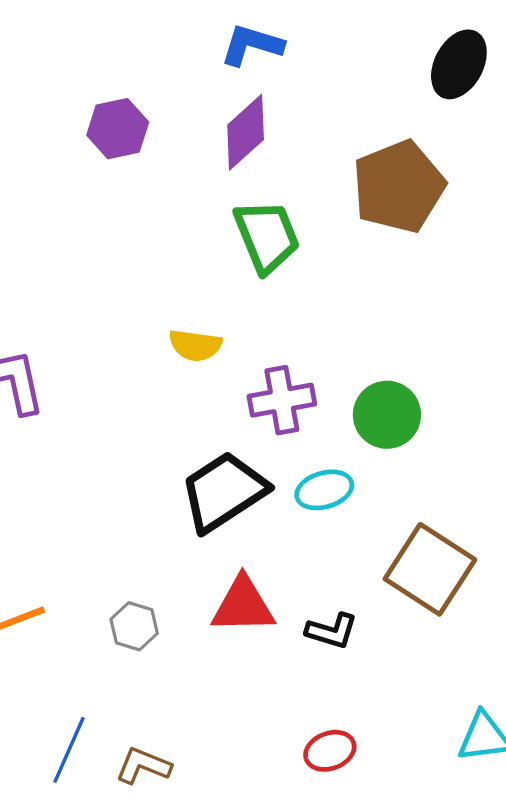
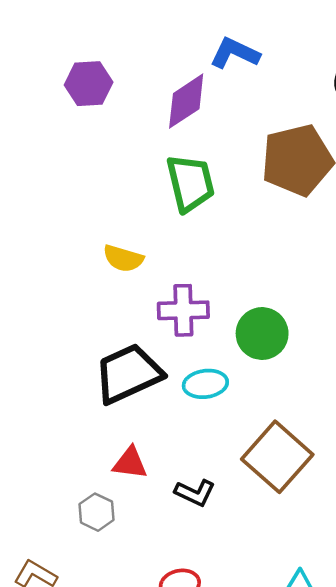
blue L-shape: (252, 45) -> (235, 53), moved
red triangle: (243, 605) -> (130, 463), size x0.7
gray hexagon: (134, 626) -> (96, 512), moved

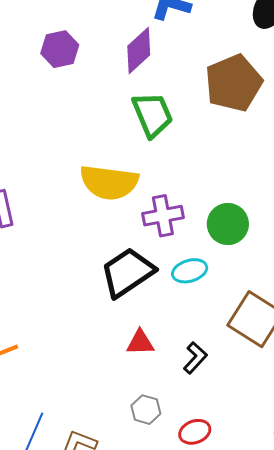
yellow semicircle: (123, 258) -> (109, 182), size x1.8
black L-shape: (195, 493) -> (195, 358), turned -64
gray hexagon: (96, 512) -> (146, 410), moved

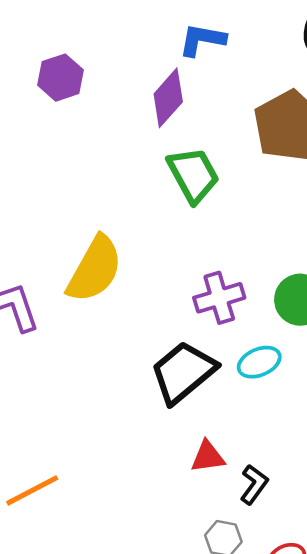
purple hexagon: (60, 49) -> (61, 78), moved
yellow semicircle: (109, 182) -> (95, 269), moved, turned -62
black L-shape: (195, 358) -> (254, 484), moved

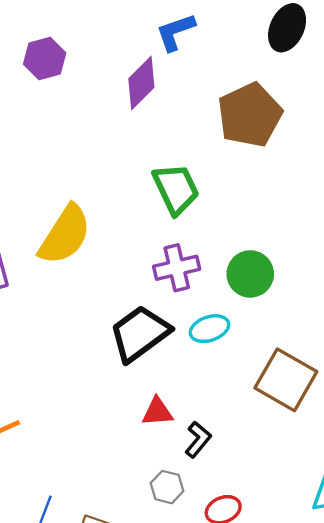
blue L-shape: (202, 40) -> (176, 32), turned -33
green trapezoid: (193, 175) -> (176, 189), moved

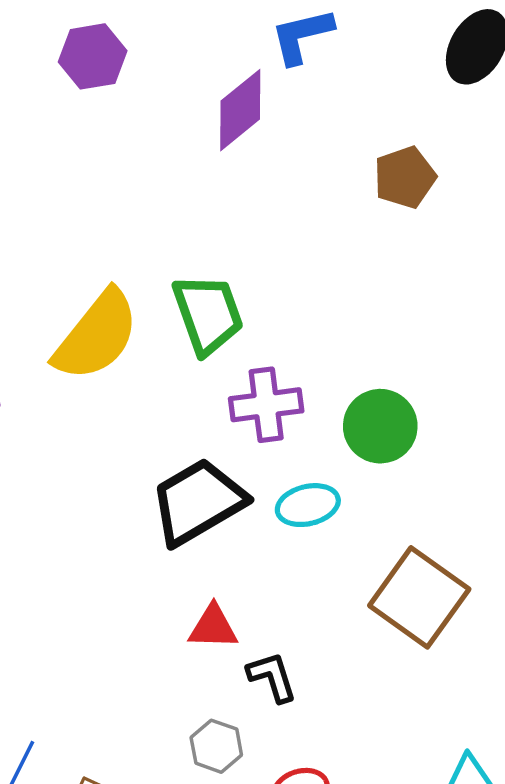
brown pentagon: (250, 115) -> (405, 177), size x0.6
green trapezoid: (176, 189) -> (208, 314), moved
black L-shape: (198, 440) -> (272, 677), turned -63

